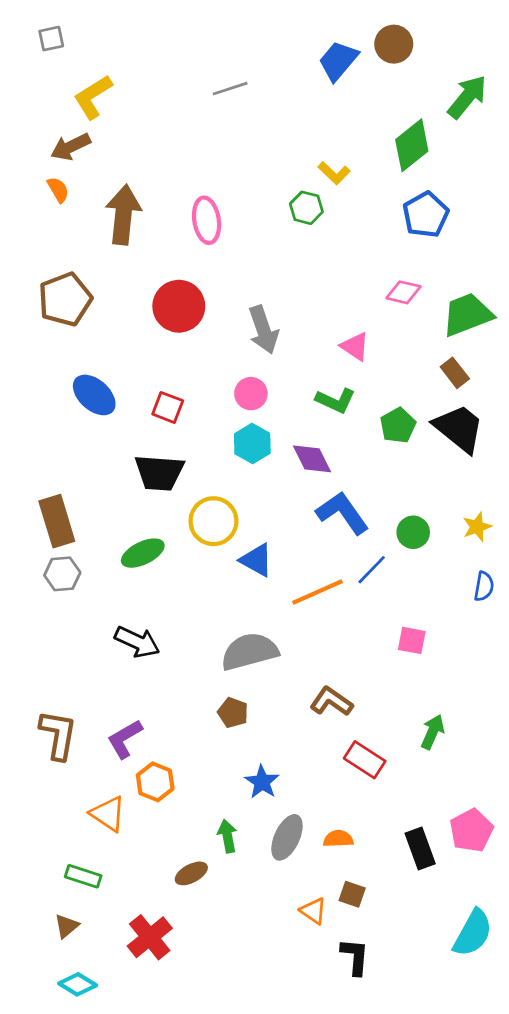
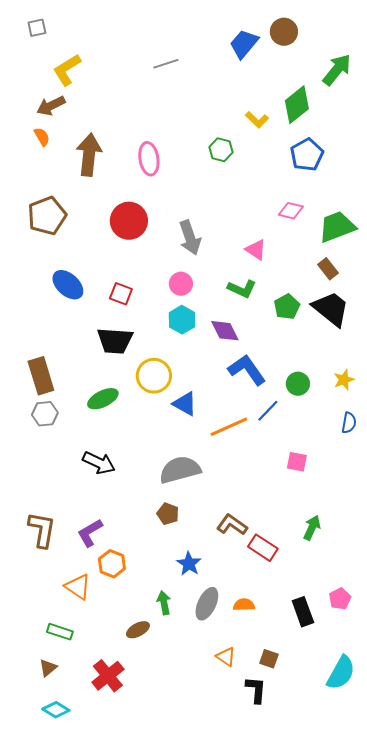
yellow L-shape: (334, 173) -> (257, 120), moved
brown L-shape: (331, 701) -> (232, 525), moved
pink pentagon: (471, 830) -> (340, 599), size x0.7
brown square: (352, 894) -> (269, 659), moved

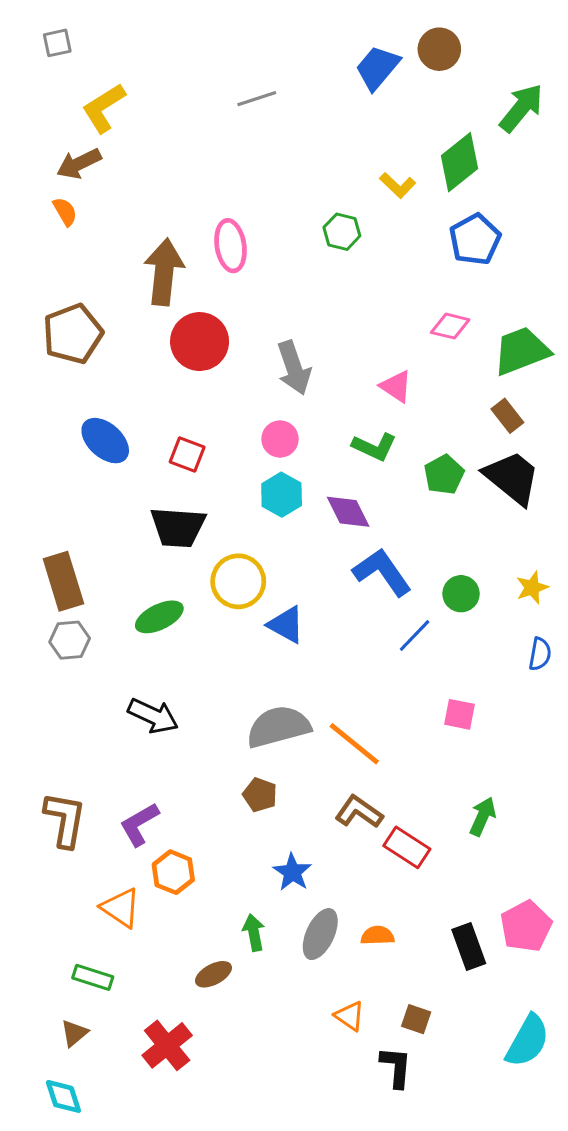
brown arrow: (89, 155) -> (164, 272), moved
orange line: (229, 427) -> (354, 744), moved, turned 63
pink pentagon: (340, 599) -> (526, 926), size x1.5
cyan diamond: (56, 710) -> (63, 1096), moved, turned 40

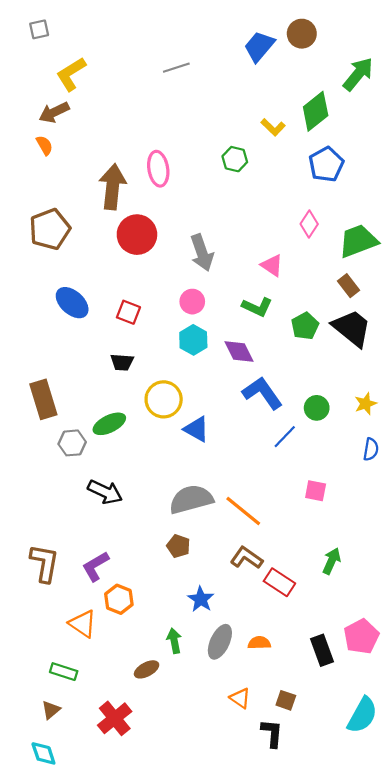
pink diamond: (450, 326) -> (309, 224), turned -70
black trapezoid: (178, 527) -> (122, 362), size x0.6
gray hexagon: (70, 640) -> (72, 443), moved

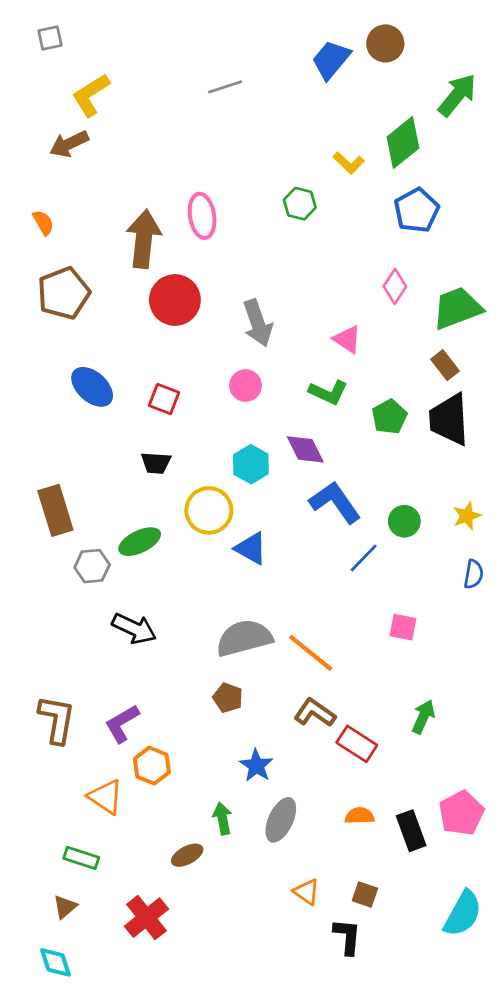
orange semicircle: (44, 145) -> (43, 223), moved
black trapezoid: (352, 328) -> (449, 419), turned -132
cyan hexagon: (193, 340) -> (251, 464), moved
orange semicircle: (259, 643) -> (360, 816), moved

